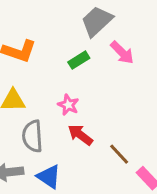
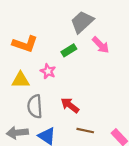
pink star: (68, 105) -> (48, 71), moved
brown line: (119, 154) -> (85, 131), moved, turned -35

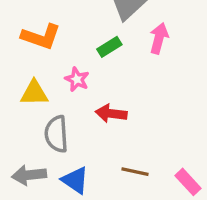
pink arrow: (101, 45) -> (159, 38), turned -120
red arrow: (70, 105) -> (111, 114), moved, turned -30

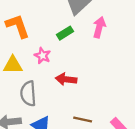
orange L-shape: (41, 37) -> (18, 26), turned -128

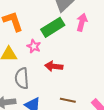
green rectangle: (65, 33) -> (53, 27), size x1.6

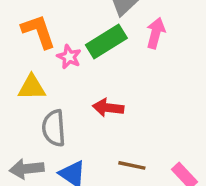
pink star: (34, 46) -> (69, 57), moved

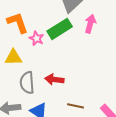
red arrow: (108, 108) -> (54, 79), moved

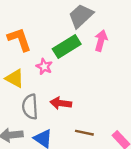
pink star: (37, 38) -> (44, 67), moved
yellow triangle: (13, 57) -> (15, 78), turned 30

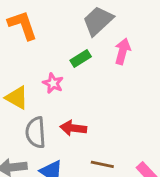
orange L-shape: (19, 39) -> (23, 25), moved
green rectangle: (67, 47) -> (81, 59), size x0.6

